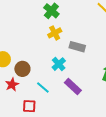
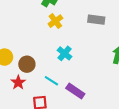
gray rectangle: (77, 47) -> (96, 20), moved
purple rectangle: (73, 87) -> (75, 91), moved

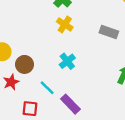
yellow cross: (55, 21) -> (65, 24), turned -32

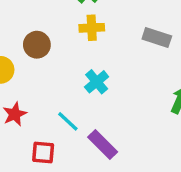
yellow cross: (65, 24) -> (92, 28), turned -35
brown circle: (25, 64) -> (37, 45), moved

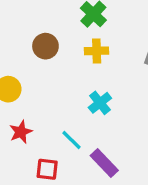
brown circle: (37, 45) -> (45, 46), moved

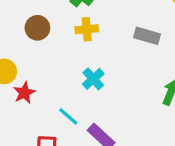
red star: (21, 132) -> (24, 93), moved

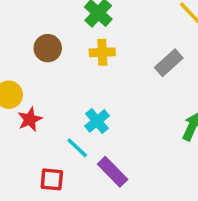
gray rectangle: (147, 36) -> (169, 63), turned -60
cyan cross: (93, 79) -> (97, 121), moved

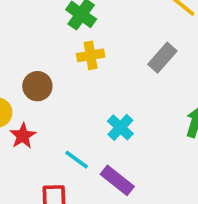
brown circle: (48, 48) -> (37, 86), moved
cyan cross: (97, 121) -> (120, 127), moved

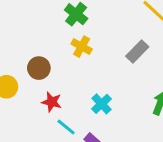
yellow cross: (91, 55) -> (82, 47), turned 36
red star: (23, 136) -> (52, 102), moved, turned -30

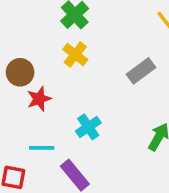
red star: (52, 102) -> (39, 99), moved, turned 30
cyan line: (66, 127) -> (42, 148), turned -48

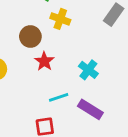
brown circle: (20, 72) -> (30, 37), moved

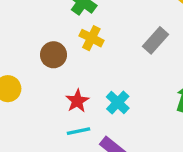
red star: (44, 61) -> (77, 101), moved

